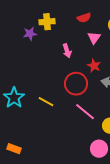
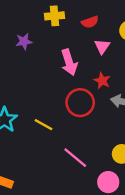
yellow cross: (47, 22) -> (54, 16), moved
pink arrow: (67, 51) -> (69, 62), size x1.5
pink line: (85, 112) -> (75, 158), moved

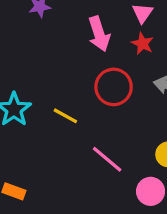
red star: (102, 81) -> (142, 44), moved

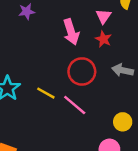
pink line: (107, 159) -> (75, 105), moved

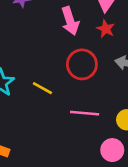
pink line: (75, 105) -> (85, 113), moved, turned -35

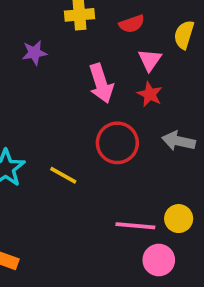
pink line: (85, 113) -> (135, 226), moved

